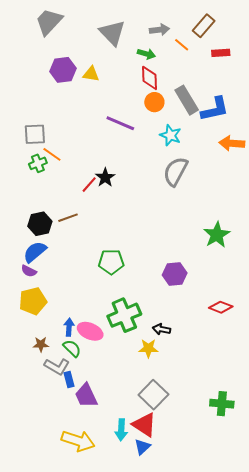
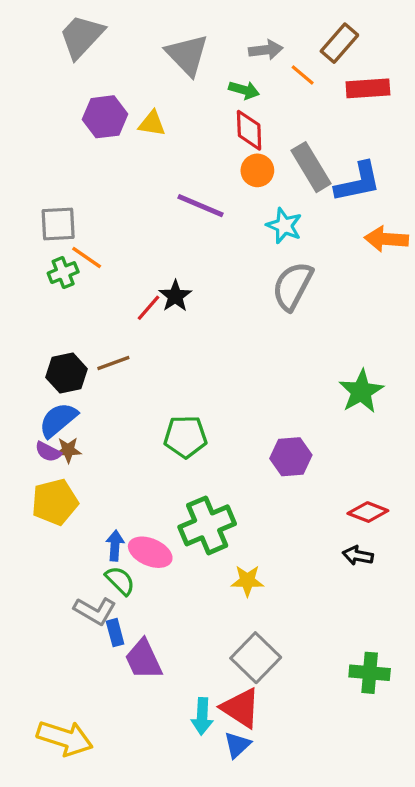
red rectangle: (221, 53) -> (368, 88), size x1.4
black arrow: (161, 329) -> (358, 556), moved
brown star: (41, 344) -> (68, 450), moved
yellow arrow: (78, 441) -> (65, 738), moved

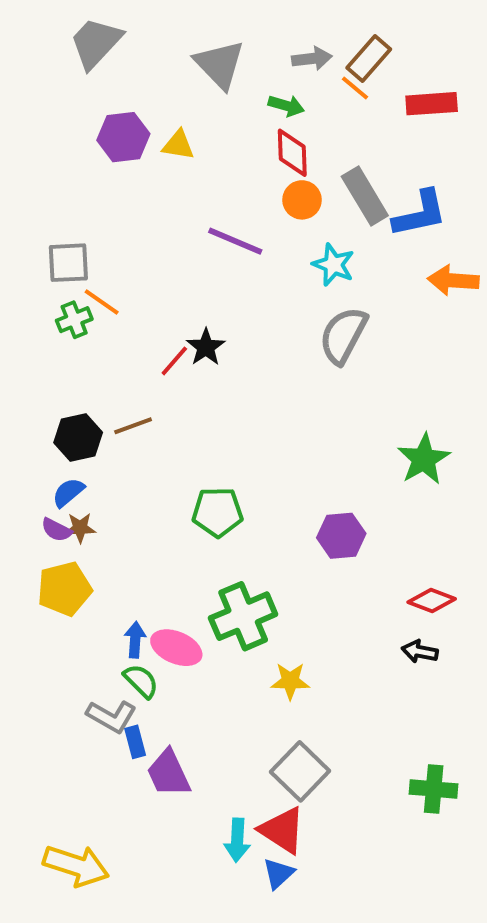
brown rectangle: (339, 43) -> (369, 59), moved
blue semicircle: (58, 420) -> (68, 492), size x0.7

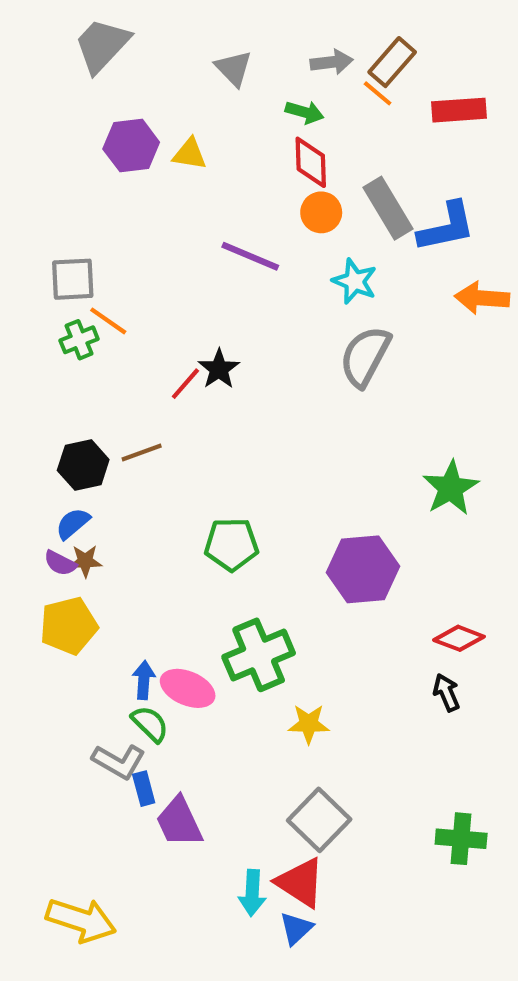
gray triangle: (220, 64) -> (234, 68), size x0.7
purple hexagon: (341, 536) -> (363, 569), size x1.4
black arrow: (420, 652) -> (446, 693), turned 56

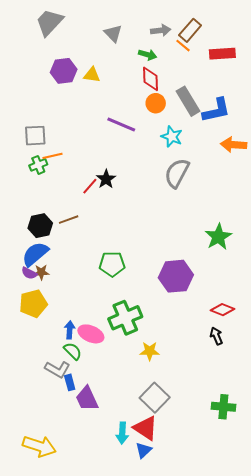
orange line: (108, 321) -> (52, 156), turned -48
blue semicircle: (73, 523) -> (35, 254), size x1.6

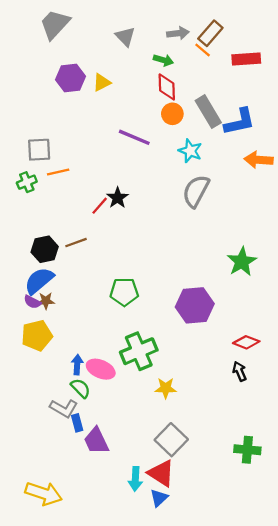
yellow triangle: (92, 75) -> (102, 82), turned -36
green cross: (38, 165) -> (27, 182), moved

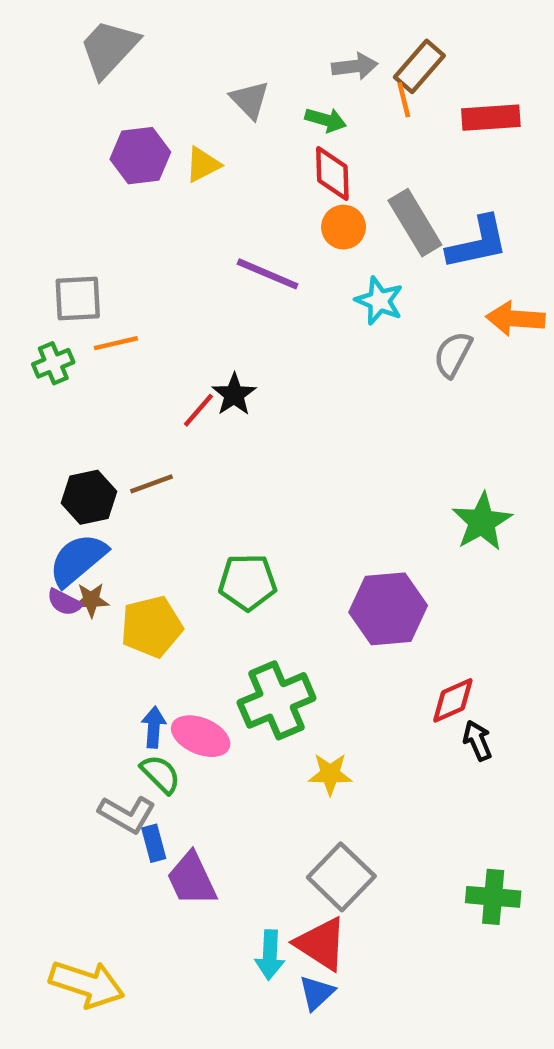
gray triangle: (125, 37) -> (250, 100), moved
orange line: (203, 50) -> (404, 100), turned 36
gray semicircle: (196, 191) -> (453, 354), moved, size x0.7
yellow pentagon: (37, 336) -> (151, 627), moved
red diamond: (246, 342) -> (453, 700), moved, turned -45

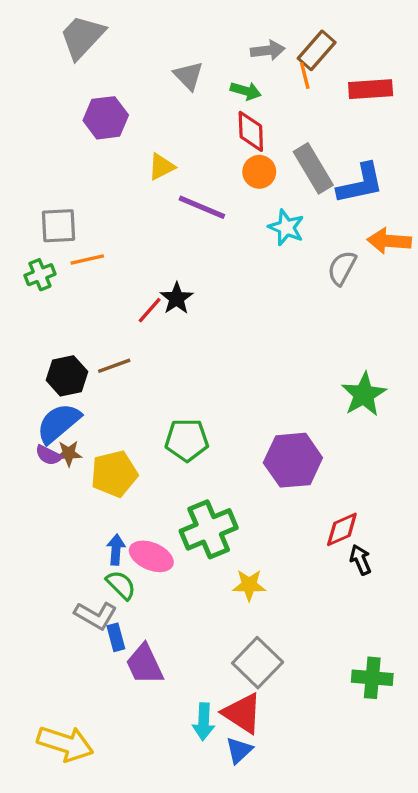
yellow triangle: (203, 165) -> (161, 167), moved

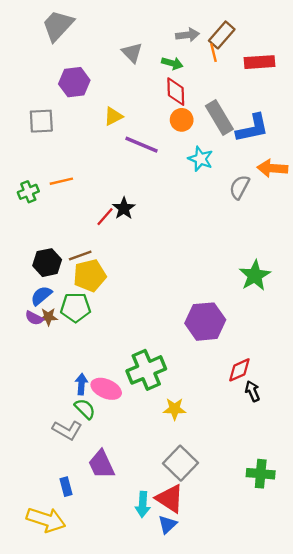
gray square: (59, 226) -> (41, 121), moved
blue semicircle: (59, 423) -> (41, 296), size x0.7
green pentagon: (187, 440) -> (75, 307), moved
yellow pentagon: (114, 474) -> (90, 276), moved
blue rectangle: (116, 637) -> (66, 487), moved

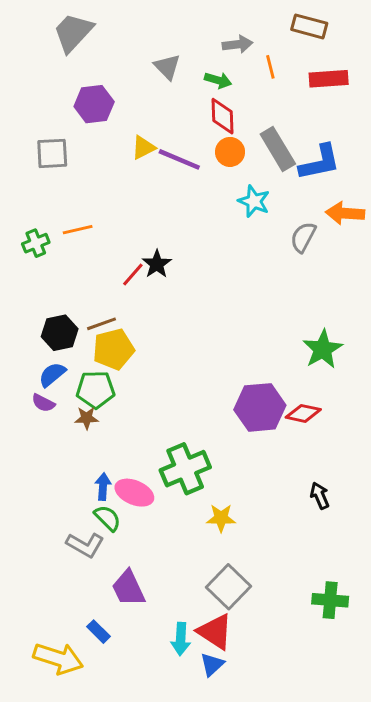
brown rectangle: (222, 35) -> (309, 26), moved, turned 64
purple line: (142, 145) -> (179, 159), moved
brown star: (48, 317) -> (87, 418), moved
red diamond: (239, 370) -> (303, 413), moved, turned 36
blue rectangle: (66, 487) -> (99, 632), moved, turned -30

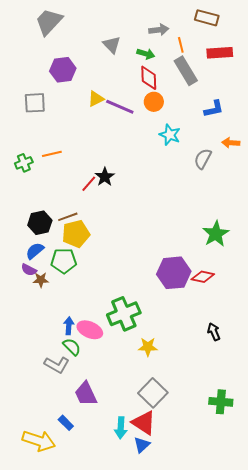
gray rectangle: (278, 149) -> (186, 71), moved
blue L-shape: (320, 162) -> (214, 109), size x0.7
orange arrow: (345, 213) -> (231, 143), size x0.7
brown star: (87, 418) -> (41, 280), moved

